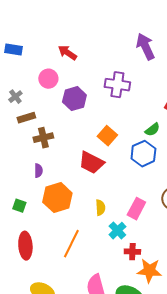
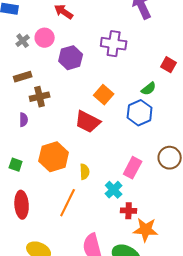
gray cross: (15, 97) -> (23, 41), moved
purple semicircle: (38, 171) -> (24, 120), moved
yellow semicircle: (100, 208) -> (85, 172), moved

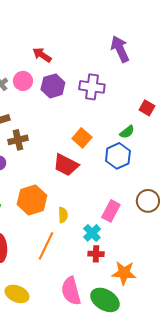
purple hexagon: (71, 58) -> (53, 86), moved
red cross: (129, 211) -> (96, 254), moved

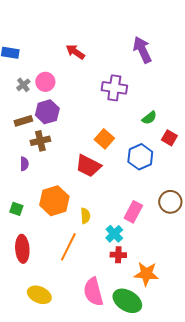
red arrow: (42, 55) -> (75, 52), moved
purple hexagon: (53, 86) -> (47, 112), moved
red square: (147, 108) -> (169, 138), moved
green semicircle: (127, 132) -> (149, 118), moved

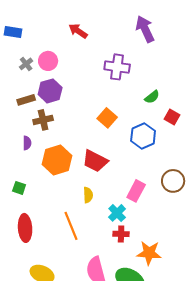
red trapezoid: (88, 166) -> (95, 161), moved
orange hexagon: (54, 201) -> (57, 160), moved
orange line: (68, 247) -> (71, 226), turned -48

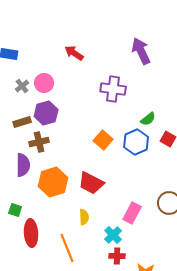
blue hexagon: (143, 136) -> (136, 142), moved
purple semicircle: (27, 143) -> (23, 165), size x1.6
red ellipse: (25, 228) -> (31, 233), moved

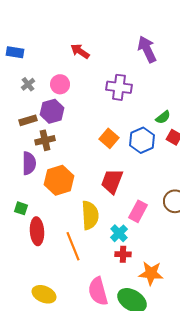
pink circle: (44, 83) -> (60, 84), moved
green semicircle: (148, 119) -> (163, 117), moved
red trapezoid: (91, 183) -> (112, 181), moved, turned 84
yellow semicircle: (84, 217) -> (90, 215), size x1.8

